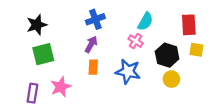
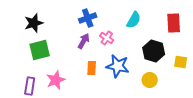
pink cross: (136, 41) -> (107, 38), moved
yellow square: (196, 50) -> (181, 62), moved
orange rectangle: (93, 67) -> (92, 68), moved
yellow circle: (171, 79) -> (150, 80), moved

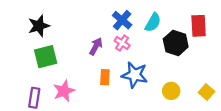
blue cross: (88, 18) -> (122, 20), moved, turned -30
black hexagon: (154, 51) -> (176, 43), moved
yellow square: (181, 62) -> (207, 92), moved, turned 32

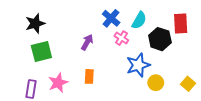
pink cross: (122, 43) -> (121, 38), moved
blue star: (135, 75) -> (138, 65), moved, turned -30
orange rectangle: (105, 77) -> (89, 76), moved

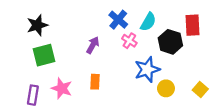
pink star: (58, 83) -> (62, 88), turned -30

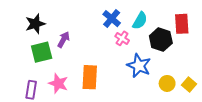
purple arrow: (93, 45) -> (63, 39), moved
blue star: (147, 70) -> (139, 66), turned -30
orange rectangle: (95, 82) -> (90, 77), size x1.6
yellow circle: (166, 88) -> (167, 83), moved

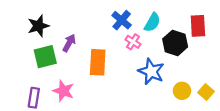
orange rectangle: (90, 77) -> (98, 62), moved

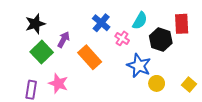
blue cross: (122, 20) -> (101, 23), moved
green square: (45, 57) -> (42, 52), turned -30
orange rectangle: (98, 62) -> (90, 57), turned -45
yellow circle: (182, 91) -> (157, 83), moved

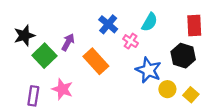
black star: (35, 24) -> (24, 36), moved
black hexagon: (161, 39) -> (183, 56), moved
yellow square: (189, 84) -> (191, 95), moved

